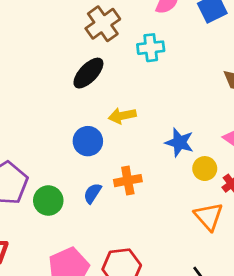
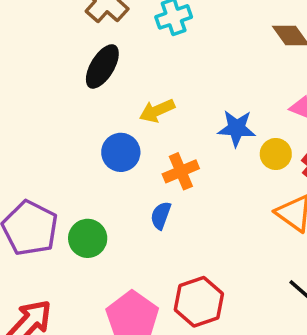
orange cross: (128, 181) -> (181, 171), moved
blue semicircle: (93, 193) -> (161, 215), moved

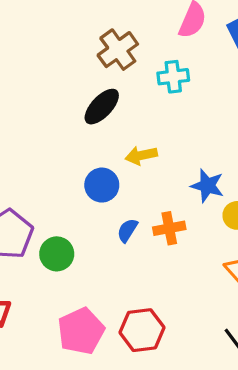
orange cross: (181, 171) -> (169, 228), moved
blue semicircle: (161, 215) -> (127, 230), moved

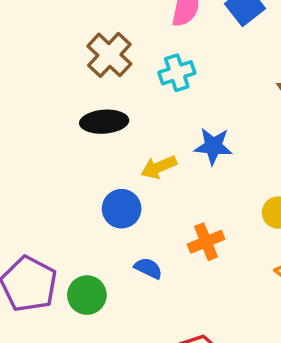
black ellipse: (102, 107) -> (104, 122), turned 54
blue star: (207, 186) -> (213, 146), moved
blue semicircle: (127, 230) -> (148, 268), moved, turned 95

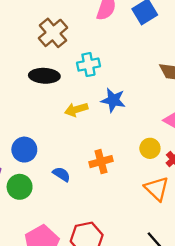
cyan cross: (177, 73) -> (88, 65), moved
blue circle: (122, 209) -> (24, 150), moved

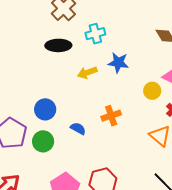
yellow circle: (150, 148) -> (152, 91), moved

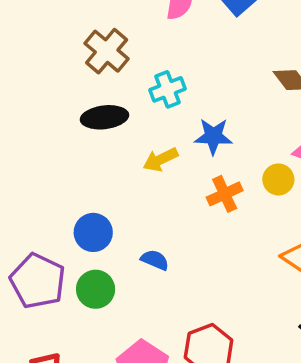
orange cross: (111, 116) -> (225, 194), moved

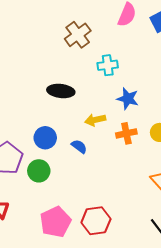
black ellipse: (104, 117) -> (61, 91), moved
yellow arrow: (161, 160) -> (95, 120), moved
blue semicircle: (155, 260) -> (79, 146), moved

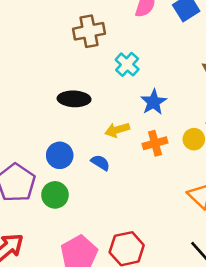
brown cross: (78, 35) -> (89, 31), turned 30
cyan cross: (108, 65) -> (127, 64), turned -36
blue star: (128, 99) -> (154, 102), turned 30

